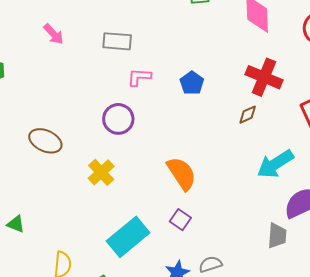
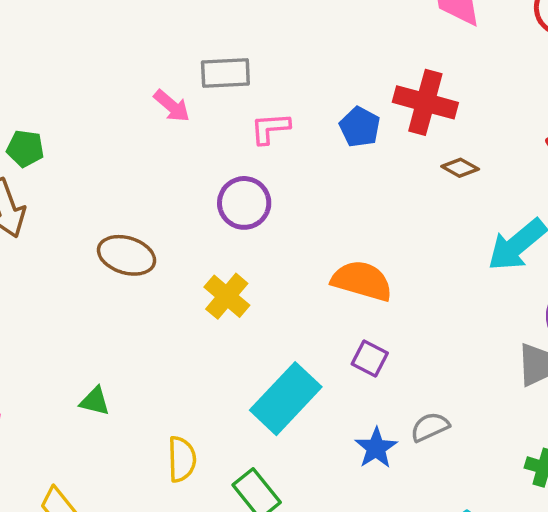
pink arrow: (54, 34) -> (172, 106), moved
red cross: (264, 77) -> (425, 102), moved
brown diamond: (248, 115) -> (460, 168), turned 60
orange semicircle: (182, 173) -> (362, 281), turned -33

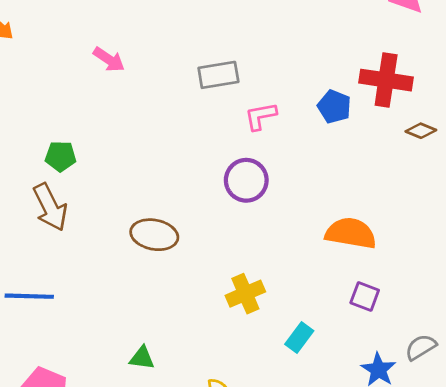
pink arrow: (172, 106) -> (109, 59), moved
yellow cross: (227, 296) -> (245, 294), moved, turned 33
cyan rectangle: (286, 399) -> (299, 338), size x0.5

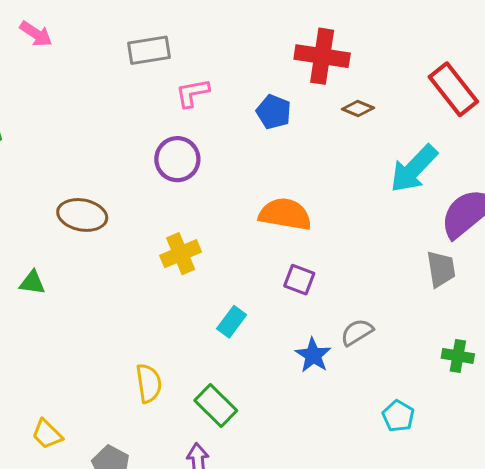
blue pentagon: (334, 107) -> (274, 112), moved
yellow cross: (245, 294) -> (181, 254), moved
green triangle: (142, 358) -> (32, 283), moved

